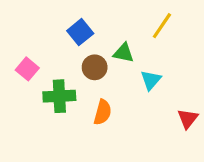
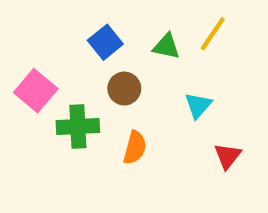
green triangle: (123, 53) -> (166, 46), moved
pink square: (27, 69) -> (36, 91), size x1.4
red triangle: (188, 119) -> (228, 156), moved

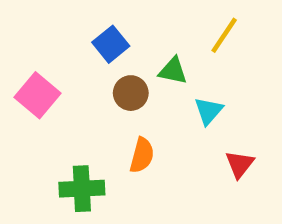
green triangle: (166, 46) -> (173, 71), moved
green cross: (78, 126) -> (82, 189), moved

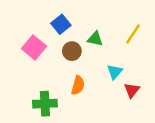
yellow line: (224, 35) -> (133, 34), moved
pink square: (37, 95) -> (34, 47), moved
cyan triangle: (209, 111) -> (115, 72), moved

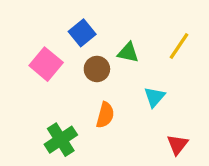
red triangle: (132, 90) -> (177, 145), moved
green cross: (45, 104) -> (61, 140), turned -30

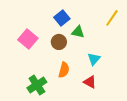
blue square: (82, 33) -> (62, 18), moved
yellow line: (179, 46) -> (112, 18), moved
red triangle: (177, 145) -> (90, 82), moved, turned -40

